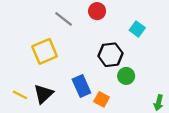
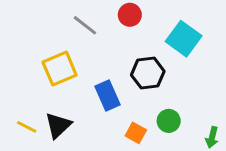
cyan square: (137, 29) -> (184, 39), size x1.6
green circle: (126, 76) -> (169, 121), moved
blue rectangle: (81, 86) -> (107, 95), moved

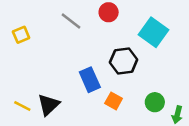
yellow square: (60, 69) -> (21, 35), moved, size x0.6
green circle: (169, 121) -> (155, 102), moved
orange square: (136, 133) -> (114, 101), moved

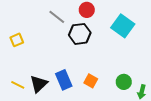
yellow square: (21, 35) -> (17, 40), moved
black hexagon: (124, 61) -> (80, 34), moved
blue rectangle: (90, 80) -> (64, 80), moved

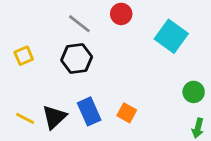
black hexagon: (80, 34) -> (77, 58), moved
green circle: (124, 82) -> (194, 92), moved

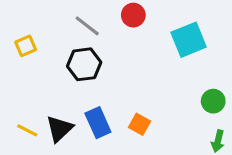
cyan square: (171, 36) -> (189, 40), turned 32
yellow square: (24, 56) -> (26, 46), moved

